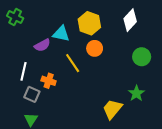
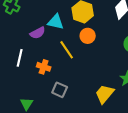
gray square: (32, 94) -> (60, 90), moved

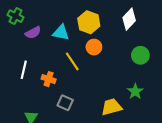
purple semicircle: (38, 33) -> (33, 33), moved
yellow trapezoid: (105, 94) -> (112, 107), turned 35

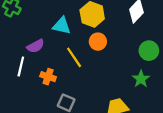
purple semicircle: (33, 33) -> (36, 46), moved
green star: (135, 91) -> (141, 79), moved

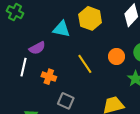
orange circle: (98, 42) -> (117, 56), moved
yellow line: (74, 57) -> (85, 64), moved

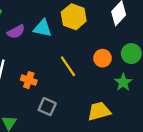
purple semicircle: (37, 48) -> (16, 32), moved

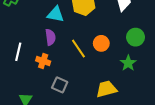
purple semicircle: (16, 32) -> (50, 37), moved, turned -70
orange circle: (102, 58) -> (101, 43), moved

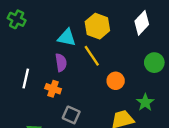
orange circle: (101, 43) -> (116, 81), moved
yellow line: (78, 49) -> (92, 56), moved
green star: (128, 63) -> (145, 102), moved

